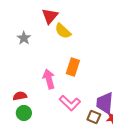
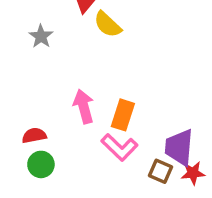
orange rectangle: (73, 67) -> (123, 115), moved

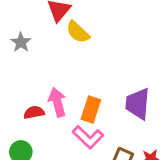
red semicircle: (34, 135) -> (34, 112), moved
purple trapezoid: (179, 147) -> (138, 104), moved

